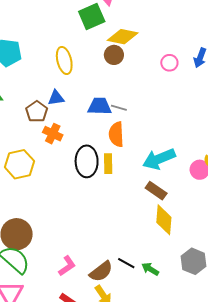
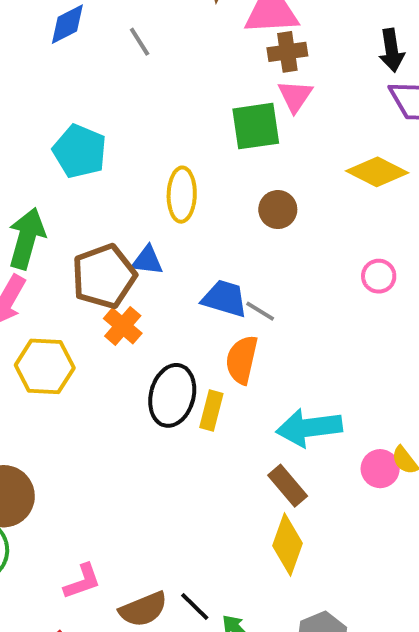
yellow diamond: (123, 37) -> (377, 172), moved
pink circle: (169, 63) -> (379, 276), moved
brown pentagon: (37, 112) -> (104, 276), size x1.5

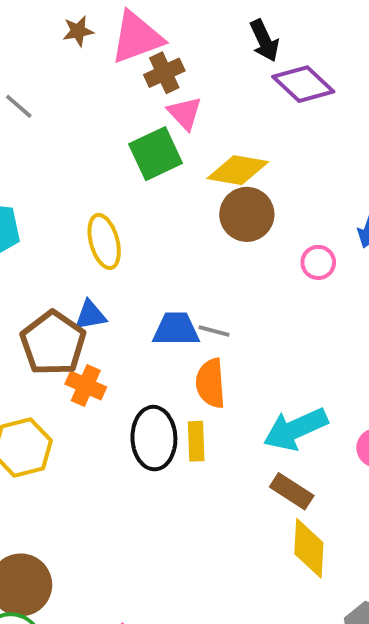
yellow diamond: (377, 172) -> (238, 170), moved
brown circle: (278, 210) -> (247, 214), moved, size x1.4

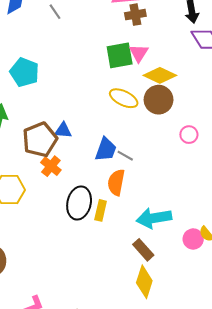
pink triangle: (185, 113) -> (139, 53), moved
yellow ellipse: (104, 241) -> (124, 98), moved, turned -64
blue trapezoid: (176, 329) -> (106, 149), turned 95

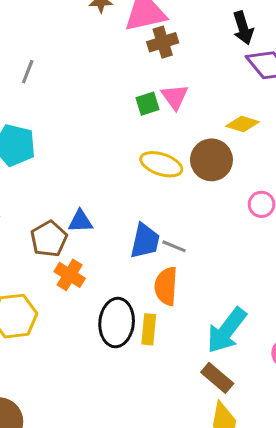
gray line: (55, 12) -> (28, 72), moved, turned 63
green square: (120, 55) -> (147, 104), size x0.6
yellow diamond: (160, 75) -> (243, 124), moved, size x0.7
brown pentagon: (40, 140) -> (49, 239), size x0.7
cyan arrow: (154, 218) -> (227, 330), turned -36

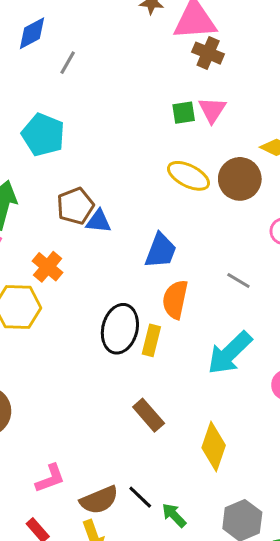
brown cross: (163, 42) -> (208, 53), turned 32
brown pentagon: (49, 239) -> (75, 206), moved
gray line: (174, 246) -> (238, 280), moved
orange cross: (70, 275) -> (48, 267), moved
brown rectangle: (217, 378) -> (149, 415), moved

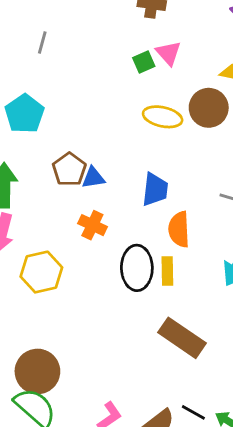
gray line: (68, 63) -> (42, 43), moved
cyan pentagon: (43, 135) -> (25, 114), turned 30
orange cross: (48, 267) -> (92, 225), moved
brown rectangle: (149, 415) -> (182, 338), size x1.5

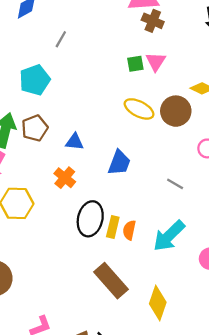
gray line: (42, 43) -> (61, 39), moved
brown pentagon: (69, 169) -> (35, 128), moved
orange semicircle: (179, 229) -> (129, 230), moved, size x0.7

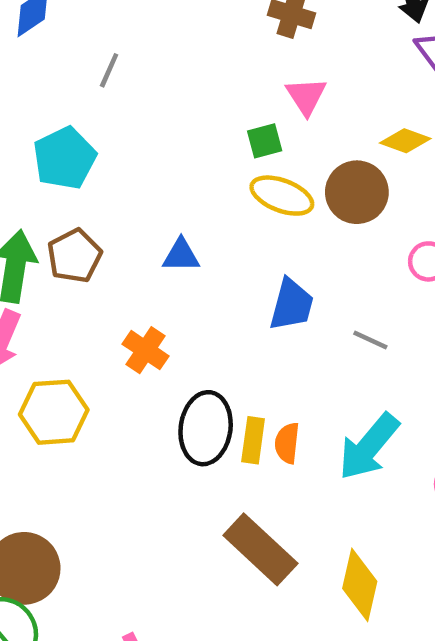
green square: (135, 64) -> (265, 141), moved
blue triangle: (75, 142) -> (181, 255), moved
blue trapezoid: (119, 163) -> (292, 305), moved

